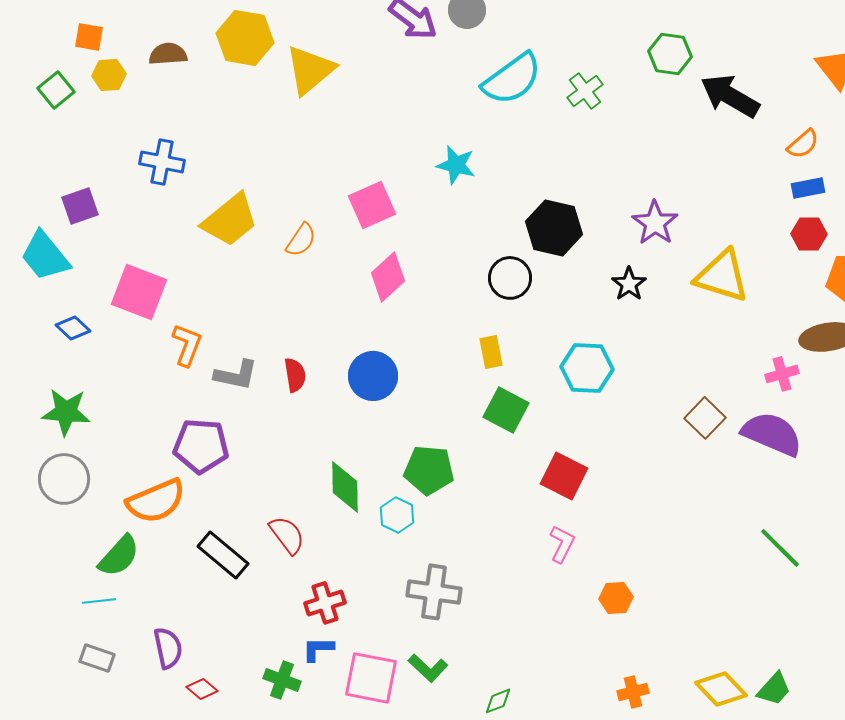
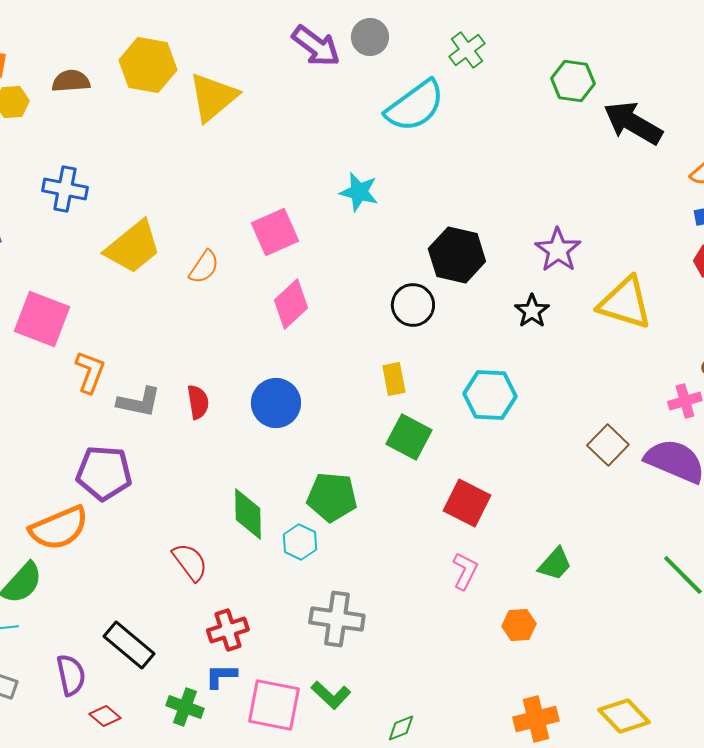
green cross: (585, 91) -> (467, 50), moved
black rectangle: (223, 555) -> (129, 645), moved
green trapezoid: (774, 689) -> (555, 564), moved
orange cross: (633, 692) -> (536, 719), size x1.4

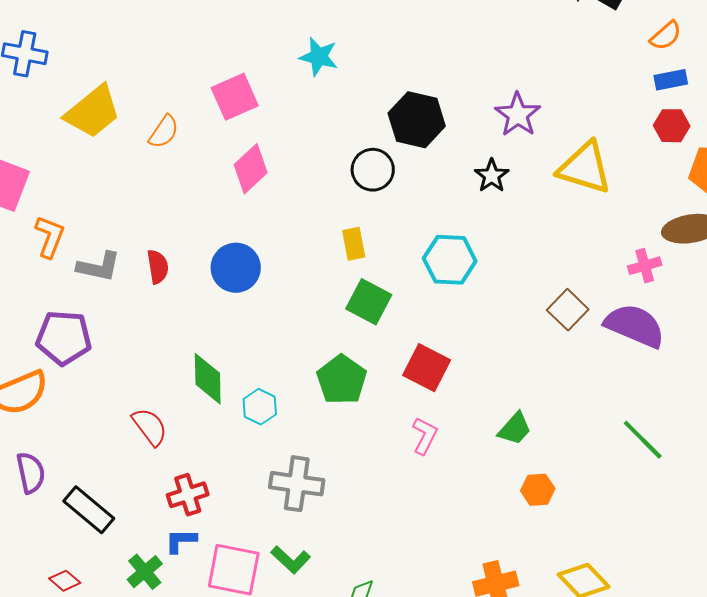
green pentagon: (332, 497) -> (342, 380), moved, turned 30
orange hexagon: (519, 625) -> (538, 490), moved
purple semicircle: (71, 675) -> (31, 473), moved
green cross: (185, 707) -> (145, 572), turned 30

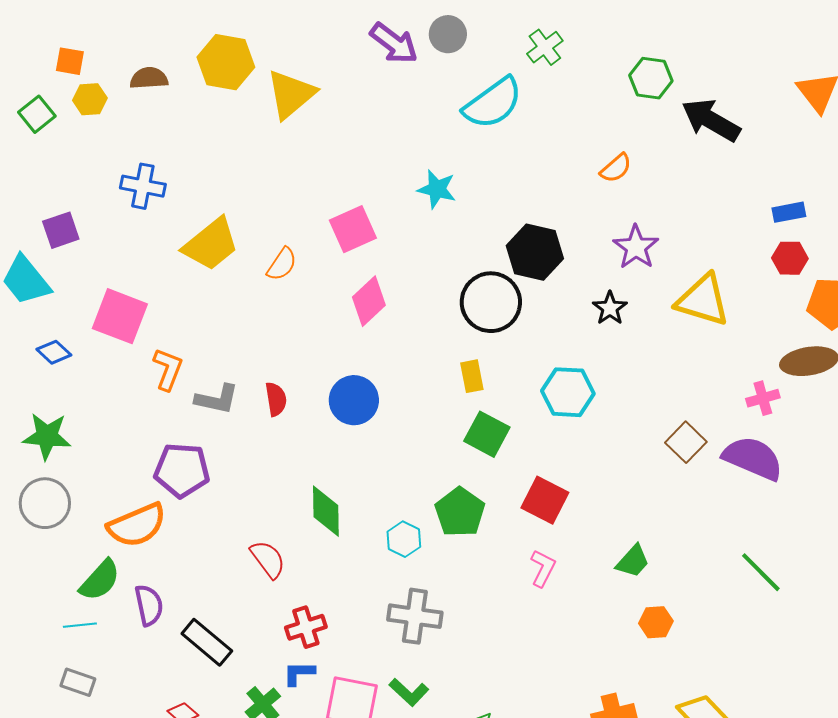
orange semicircle: (666, 36) -> (616, 168), moved
black circle: (373, 170) -> (491, 302), size x1.4
cyan hexagon: (260, 407) -> (404, 539), moved

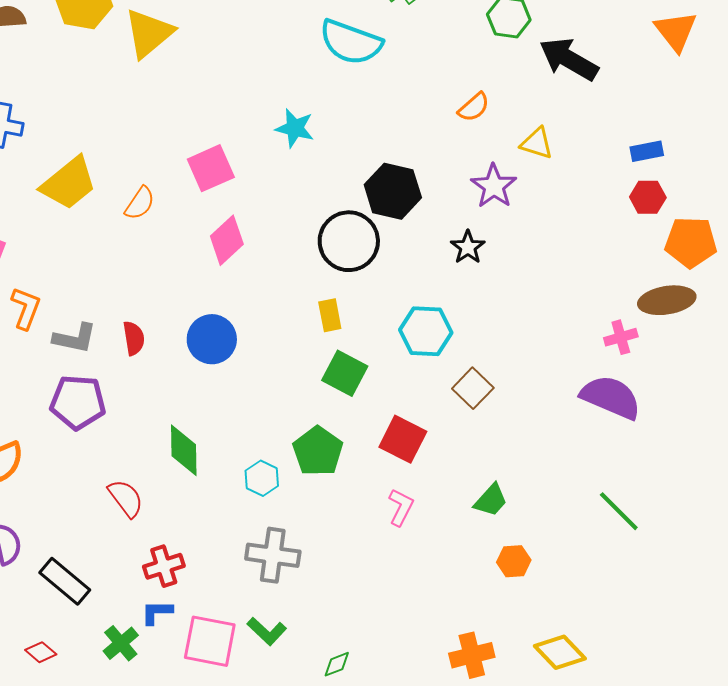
cyan semicircle: (493, 103) -> (351, 42), turned 56
yellow triangle: (703, 300) -> (537, 143), moved, size x0.6
brown square: (686, 442) -> (473, 388), moved
purple pentagon: (182, 470) -> (78, 402), moved

